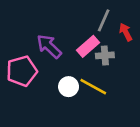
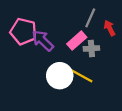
pink pentagon: (22, 71) -> (23, 31), moved, turned 30
white circle: (69, 87) -> (60, 76), size x1.5

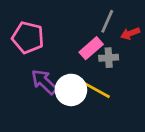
red arrow: (110, 28) -> (130, 33), turned -84
purple arrow: (43, 41) -> (44, 82), moved

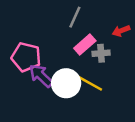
gray line: (107, 21) -> (75, 17), moved
pink pentagon: (28, 37) -> (26, 57), moved

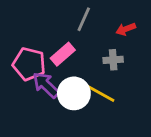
red arrow: (121, 31) -> (126, 29), moved
pink rectangle: (85, 45) -> (63, 54), moved

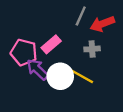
gray line: (84, 19) -> (81, 16), moved
red arrow: (126, 29) -> (102, 24), size x1.5

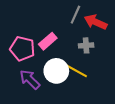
red arrow: (102, 24) -> (96, 22), turned 45
purple arrow: (37, 69) -> (30, 79), moved

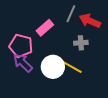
pink rectangle: (48, 41) -> (45, 28), moved
purple arrow: (30, 79) -> (23, 63), moved

